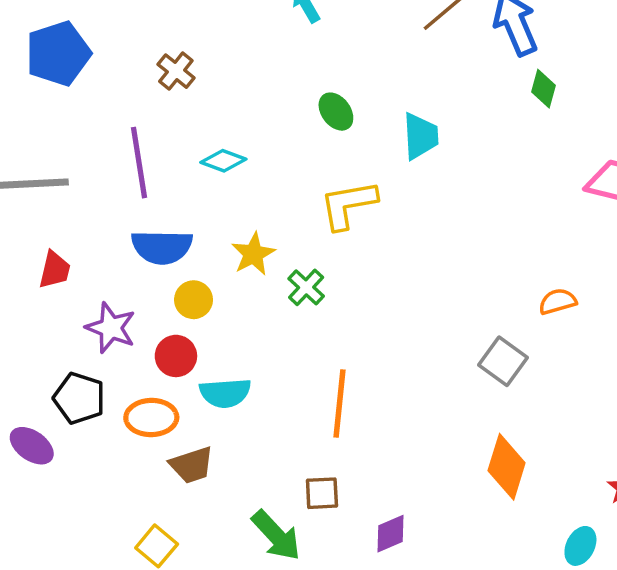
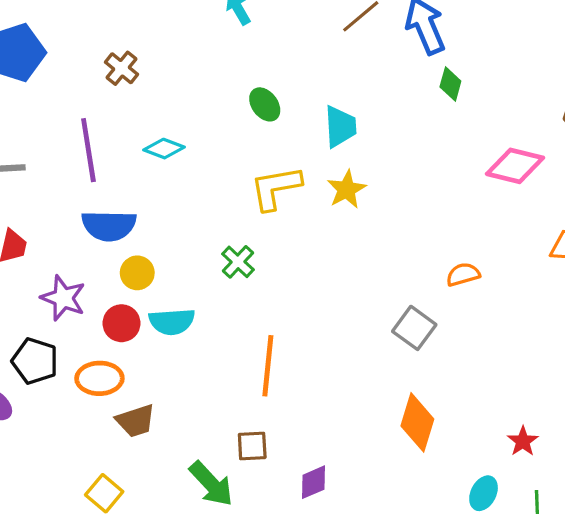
yellow star: (253, 254) -> (347, 189), moved
cyan semicircle: (225, 393) -> (172, 322), moved

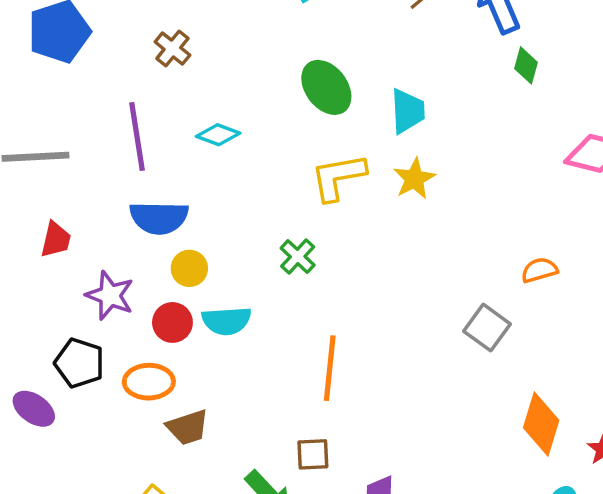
green ellipse: (265, 104) -> (326, 87), size x1.5
orange diamond: (417, 422) -> (541, 424), moved

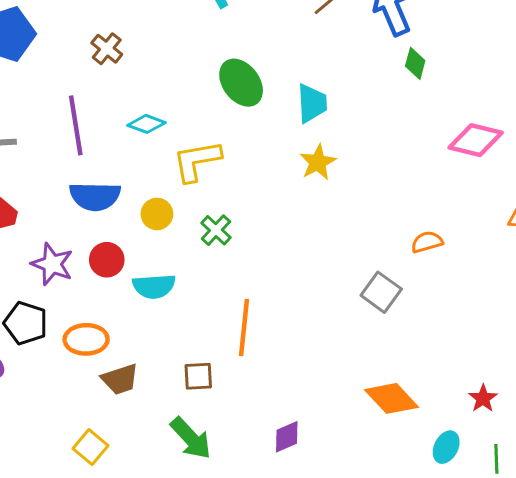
yellow L-shape: (338, 177) -> (197, 161), moved
yellow circle: (189, 268) -> (157, 214), moved
red circle: (172, 322) -> (107, 260), moved
orange diamond: (541, 424) -> (392, 398), moved, turned -60
brown square: (313, 454) -> (198, 376), moved

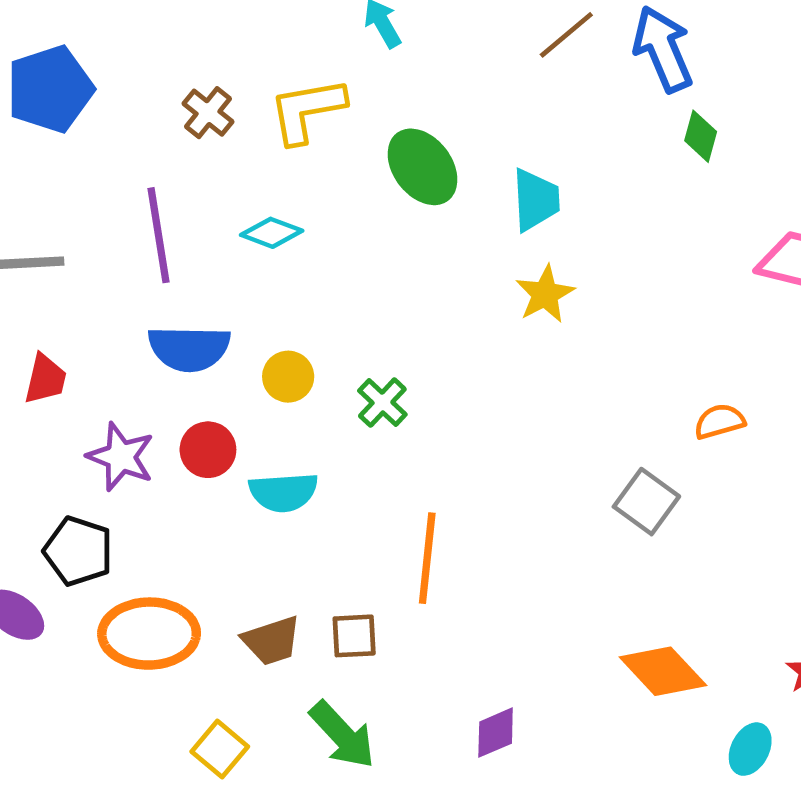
yellow L-shape: (197, 161) -> (307, 110), moved
orange ellipse: (86, 339) -> (149, 634), moved, size x1.4
brown trapezoid: (120, 379) -> (272, 641), moved
yellow square: (91, 447) -> (220, 749), moved

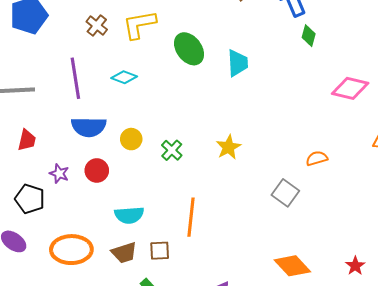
yellow star: (545, 294) -> (229, 147), moved
purple star: (121, 457) -> (59, 174), size x0.7
cyan semicircle: (283, 492) -> (129, 215), moved
black pentagon: (78, 551) -> (30, 199), moved

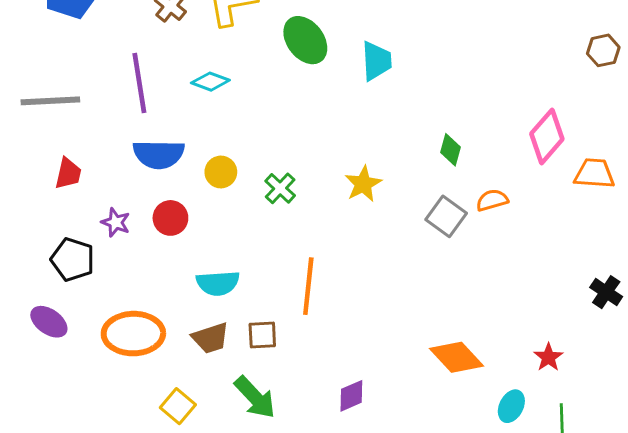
green diamond: (309, 36) -> (451, 150), moved
pink diamond: (350, 88) -> (547, 136), moved, turned -63
gray square: (285, 193) -> (446, 216), moved

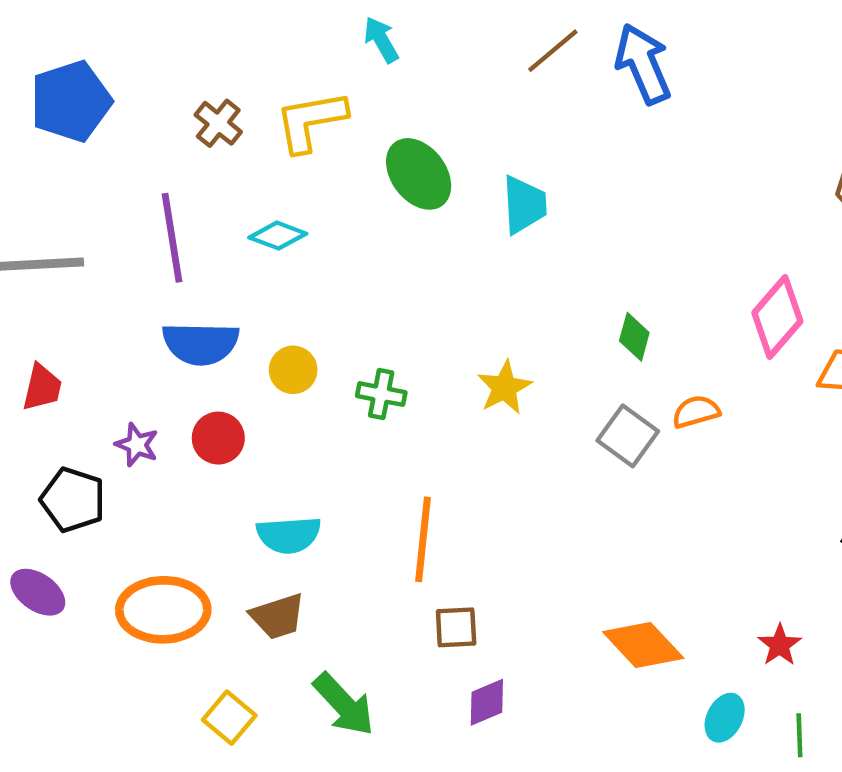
red trapezoid: (68, 173) -> (42, 387), moved
green cross: (280, 188) -> (381, 394), turned -32
brown square: (262, 335) -> (456, 627), moved

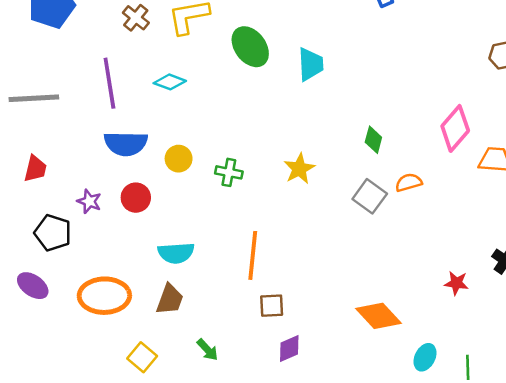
brown trapezoid: (278, 616) -> (170, 299), turned -52
red star: (780, 645) -> (456, 283), moved, turned -30
green arrow: (344, 704) -> (207, 350), size x0.6

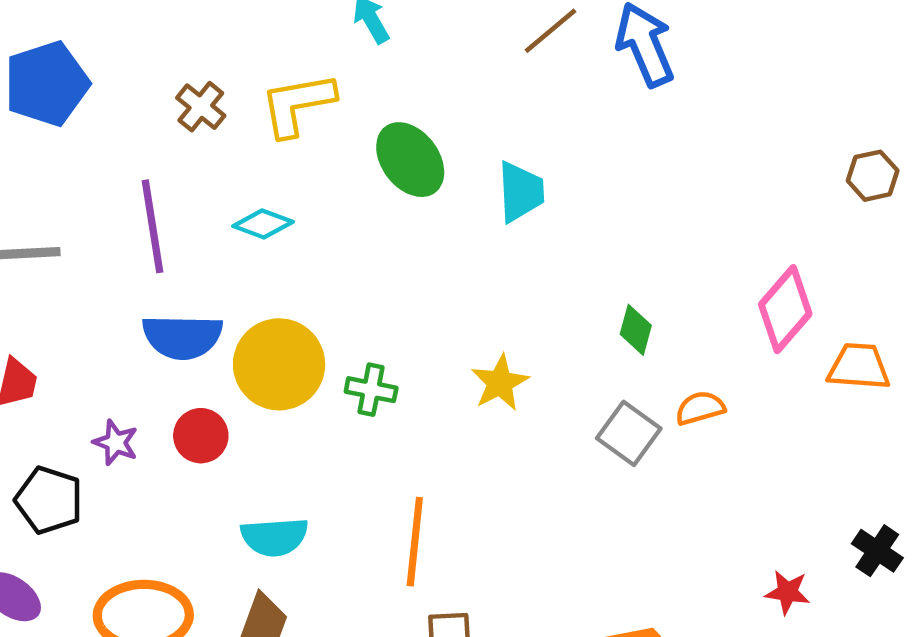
yellow circle: (179, 159) -> (279, 364), size x1.8

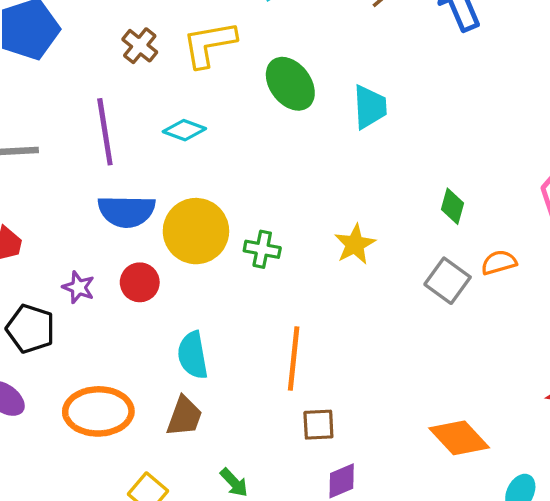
cyan semicircle: (274, 537) -> (193, 355), turned 84

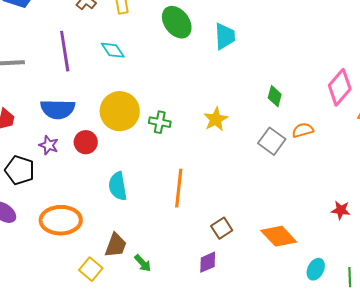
cyan diamond: (184, 130) -> (113, 50), turned 35
blue semicircle: (126, 211) -> (58, 109), moved
brown trapezoid: (184, 416) -> (116, 245), moved
brown square: (318, 425) -> (222, 228), moved, turned -30

